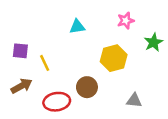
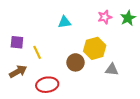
green star: (154, 42) -> (128, 18), moved
brown circle: (87, 87) -> (75, 62), moved
gray triangle: (134, 100) -> (112, 70), moved

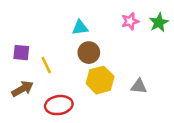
yellow hexagon: (95, 48) -> (100, 80), moved
brown circle: (75, 62) -> (89, 53), moved

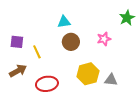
pink star: (130, 21) -> (104, 39), moved
yellow hexagon: (100, 80) -> (88, 74), moved
gray triangle: (139, 86) -> (111, 80), moved

